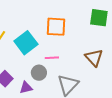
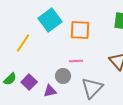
cyan square: (26, 43) -> (50, 20), moved

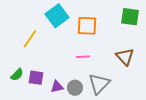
gray circle: (63, 76) -> (75, 88), moved
purple square: (29, 82) -> (36, 78), turned -35

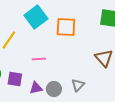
pink line: (83, 57) -> (39, 59), moved
gray triangle: (99, 84) -> (78, 85), size x0.6

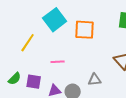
gray triangle: (78, 85) -> (95, 80), moved, turned 40

